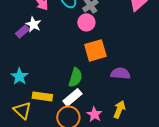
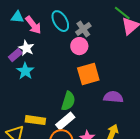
cyan star: (19, 76) -> (25, 71), moved

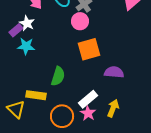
cyan star: (25, 71) -> (26, 46), turned -30
green semicircle: (68, 101) -> (58, 76), moved
white rectangle: (65, 121) -> (88, 99), moved

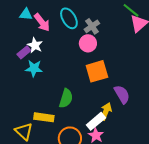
purple semicircle: (114, 72) -> (122, 94), turned 54
yellow arrow: (113, 108) -> (106, 111), moved

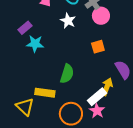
pink circle: (88, 43) -> (101, 16), moved
white star: (35, 45) -> (68, 21), moved
orange square: (97, 71) -> (98, 47), size x0.6

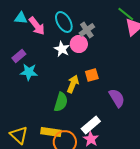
pink circle: (101, 16) -> (79, 44), moved
yellow arrow: (107, 87) -> (73, 84), moved
yellow rectangle: (45, 93) -> (51, 132), moved

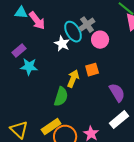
cyan ellipse: (64, 22) -> (73, 32), moved
pink circle: (79, 44) -> (100, 40), moved
white rectangle: (91, 125) -> (119, 120), moved
yellow rectangle: (51, 132) -> (51, 127), turned -42

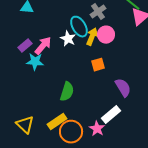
pink arrow: (37, 21) -> (43, 46), moved, turned -102
gray cross: (87, 25) -> (98, 12), moved
yellow arrow: (73, 79) -> (92, 37), moved
white rectangle: (119, 120) -> (111, 115), moved

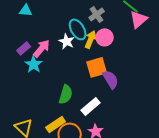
cyan star: (35, 62) -> (34, 64), turned 30
orange square: (98, 65) -> (97, 67), size x1.5
purple semicircle: (123, 88) -> (111, 79), moved
white rectangle: (111, 115) -> (91, 106), moved

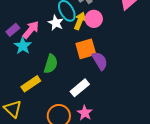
green semicircle: (66, 94) -> (51, 64), moved
yellow rectangle: (56, 124) -> (31, 84), moved

